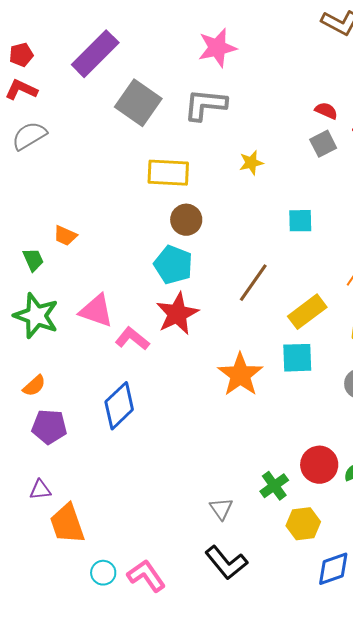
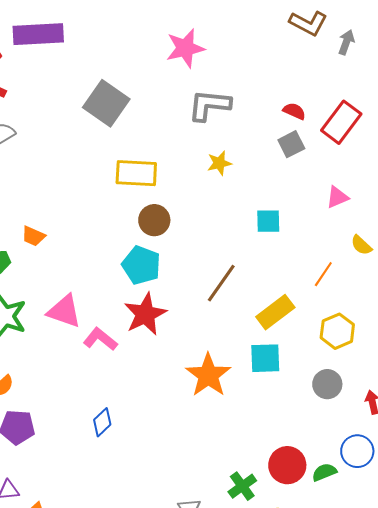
purple rectangle: (95, 54) -> (38, 34), moved, turned 42
gray L-shape: (205, 105) -> (209, 105), moved
blue diamond: (119, 406) -> (102, 422), moved, size x0.6

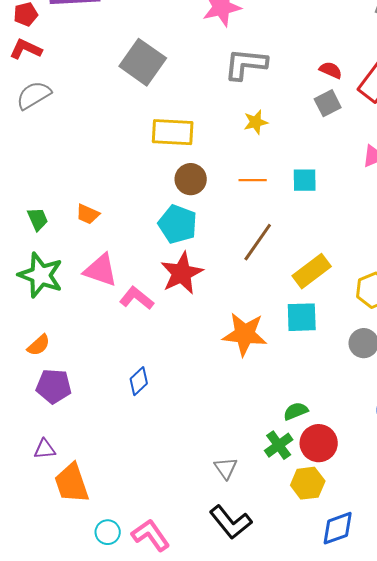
orange trapezoid: (33, 236) -> (88, 214), moved
orange line: (323, 274) -> (253, 180), moved, turned 56
orange star: (208, 375) -> (245, 334), turned -30
red circle: (287, 465) -> (319, 443), moved
green semicircle: (324, 472) -> (296, 411), moved

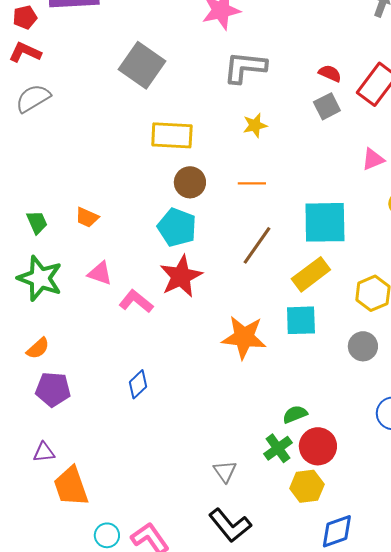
cyan square: (305, 180) -> (325, 222), moved, size x1.8
pink triangle: (101, 270) -> (100, 273), size x0.7

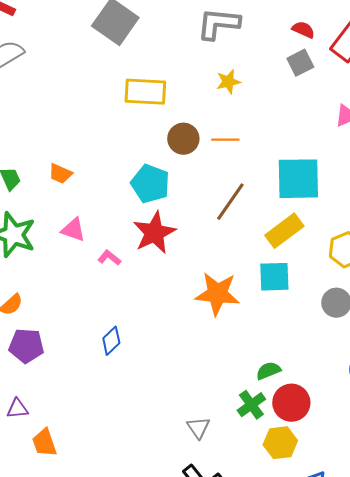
brown circle: (190, 182) -> (183, 139), moved
pink L-shape: (136, 301) -> (109, 258), size x0.7
orange trapezoid: (71, 486) -> (44, 443), size x0.7

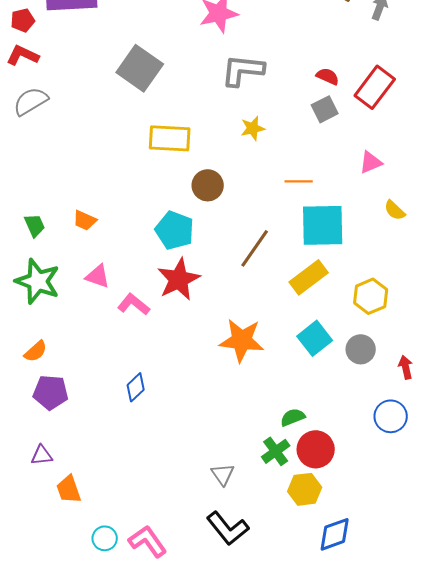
orange line: (225, 140) -> (299, 181), moved
pink L-shape: (109, 258) -> (134, 304), size x1.4
cyan square: (274, 277) -> (315, 338), moved, turned -36

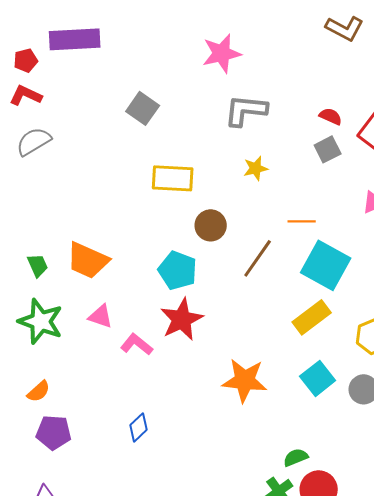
gray square: (140, 68) -> (143, 108), size x0.7
orange trapezoid: (85, 220) -> (88, 260), size x1.8
cyan square: (323, 225) -> (326, 265), turned 30
brown line: (255, 248) -> (258, 258), moved

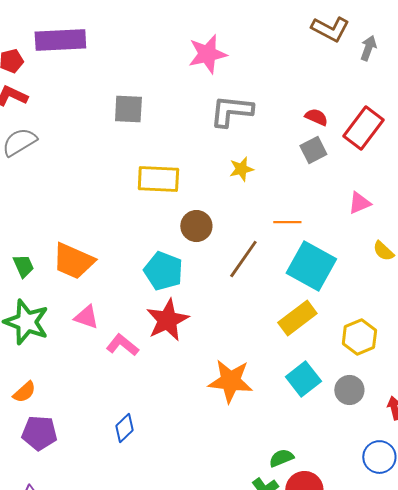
gray square: (143, 108) -> (128, 109), turned -32

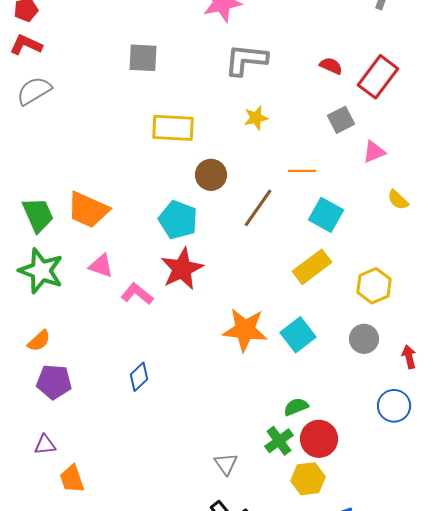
gray square: (313, 150) -> (341, 120), moved
green trapezoid: (23, 266) -> (38, 215), size x1.5
cyan square: (311, 266) -> (326, 215), size x0.7
cyan square: (303, 379) -> (298, 335), moved

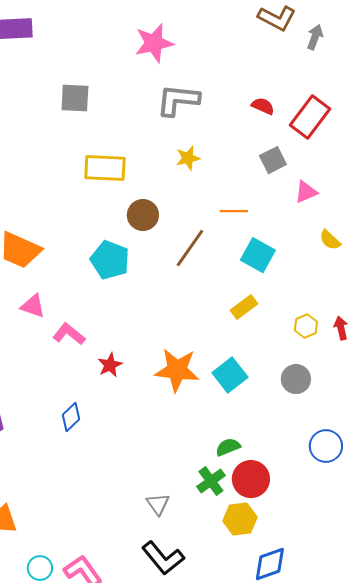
yellow rectangle: (312, 267) -> (244, 307), size x0.7
red star: (182, 269) -> (110, 365), moved, size x0.6
yellow hexagon: (374, 286) -> (306, 326), size x0.7
red arrow: (409, 357) -> (341, 328), moved

